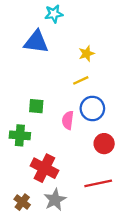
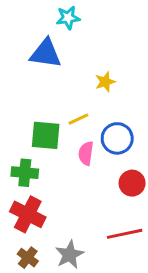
yellow star: (87, 54) -> (105, 82), moved
yellow line: (81, 80) -> (78, 119), moved
green square: (36, 106) -> (46, 135), size x1.5
red cross: (44, 168) -> (28, 214), moved

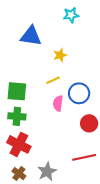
cyan star: (68, 18) -> (71, 15), moved
yellow star: (105, 82) -> (60, 55), moved
green square: (46, 135) -> (17, 91), moved

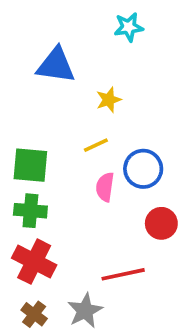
red line: (84, 157) -> (123, 274), moved

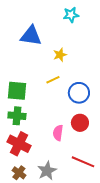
pink semicircle: (105, 187) -> (58, 133), moved
red circle: (161, 223) -> (80, 123), moved
red line: (123, 274) -> (83, 162), moved, turned 35

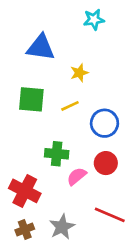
green square: (17, 91) -> (31, 99), moved
green cross: (17, 116) -> (57, 154), moved
pink semicircle: (58, 133) -> (77, 176), turned 42
brown cross: (19, 173) -> (25, 229), turned 32

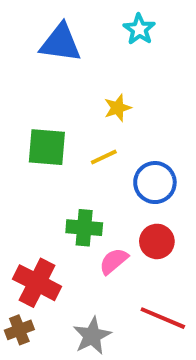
cyan star: (94, 20) -> (139, 29), turned -30
blue triangle: (41, 47) -> (61, 43), moved
brown cross: (25, 229) -> (19, 330), moved

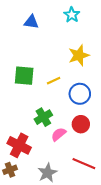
blue triangle: (61, 43) -> (31, 22), size x0.7
yellow star: (118, 108) -> (79, 55), moved, size x1.5
green cross: (84, 228) -> (43, 117), turned -36

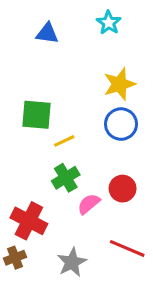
yellow line: (54, 81) -> (64, 141), moved
blue circle: (80, 94) -> (121, 124), moved

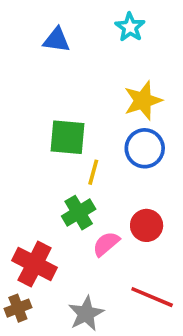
green square: (37, 115) -> (68, 137), moved
yellow line: (64, 141) -> (93, 172), moved, turned -50

